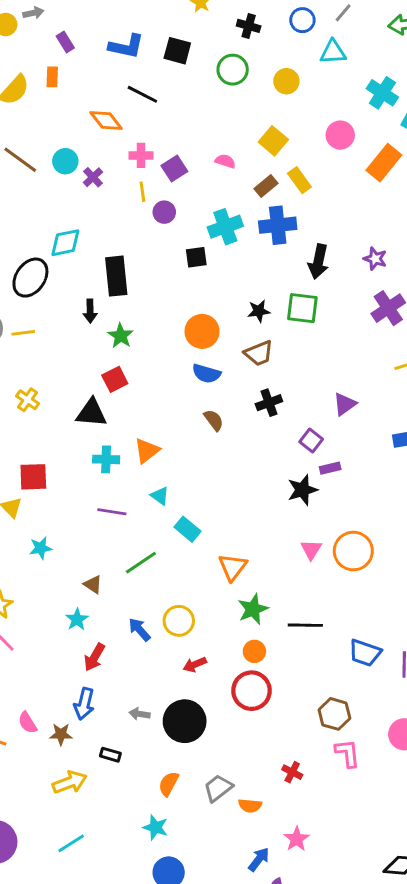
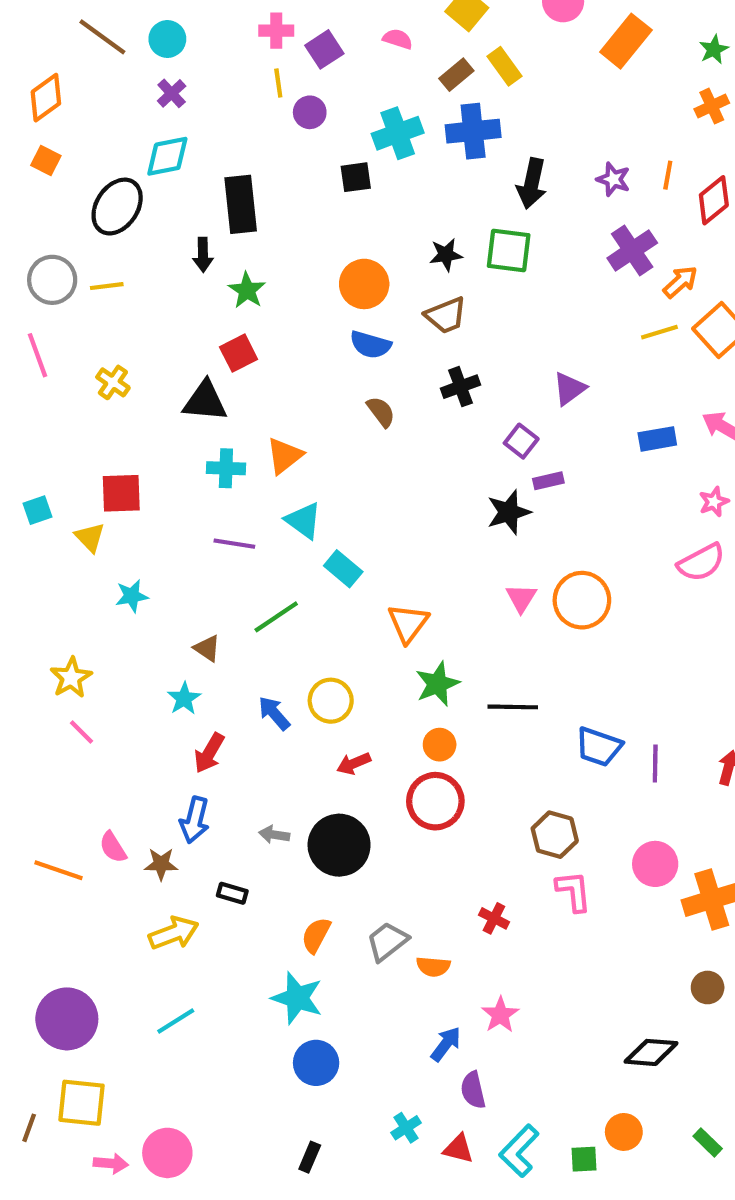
purple cross: (93, 177) -> (172, 93), moved
cyan triangle: (160, 496) -> (303, 521), size x1.4
cyan star: (156, 827) -> (297, 998), size x1.4

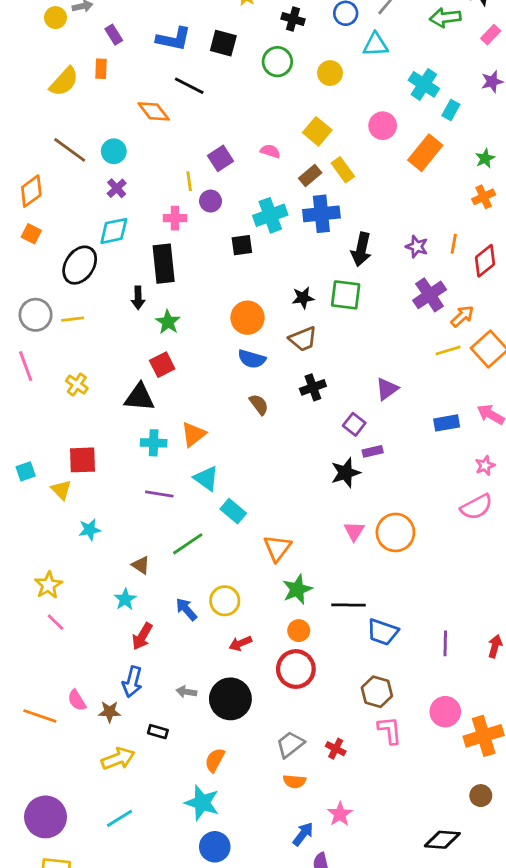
pink cross: (276, 31) -> (175, 218), moved
blue trapezoid: (599, 747) -> (383, 632), moved
gray trapezoid: (387, 941) -> (290, 744), moved

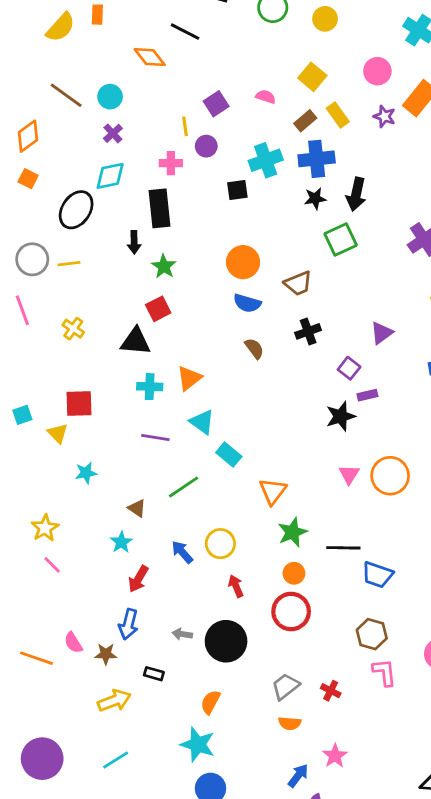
purple star: (417, 247) -> (384, 116), moved
green square: (346, 295) -> (341, 239), turned -32
black star: (303, 298) -> (315, 198), moved
red arrow: (240, 643) -> (236, 586), turned 90

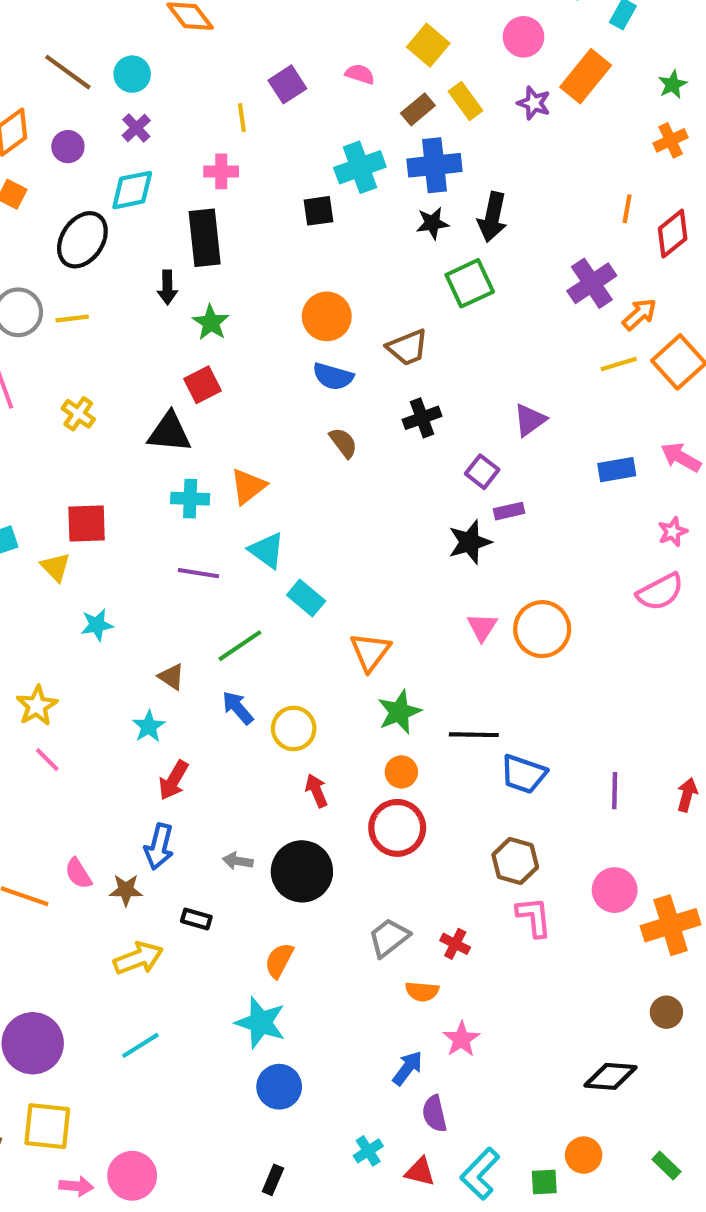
purple circle: (206, 146) -> (68, 147), moved
blue arrow: (182, 552) -> (238, 708), moved
orange semicircle: (290, 723) -> (422, 991), moved

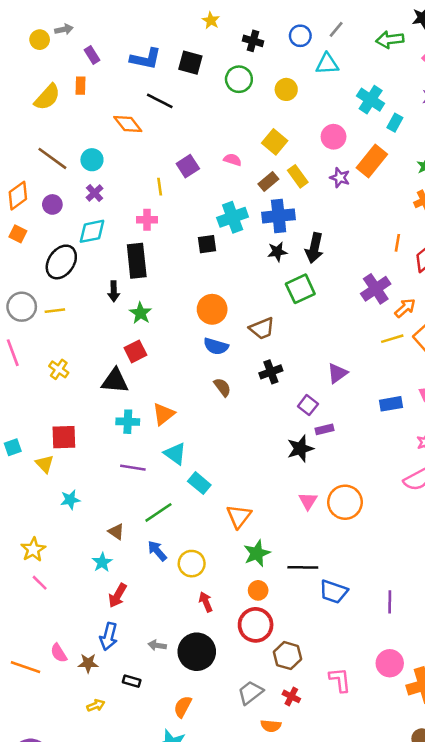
brown hexagon: (515, 861) -> (287, 656), moved
yellow arrow: (138, 958) -> (96, 705), size x0.6

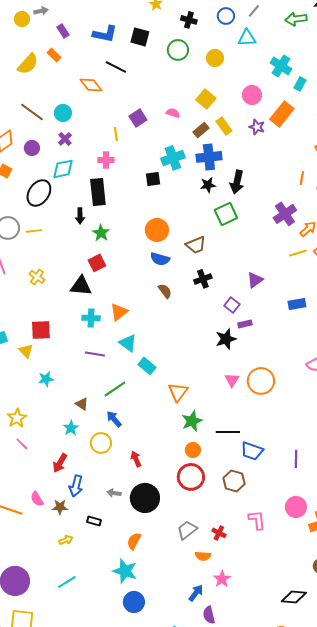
orange rectangle: (80, 86) -> (54, 55), turned -48
yellow circle: (192, 564) -> (101, 443), moved
red arrow: (118, 596) -> (60, 463), moved
red arrow: (206, 602) -> (136, 459), moved
brown hexagon: (287, 656) -> (234, 481), moved

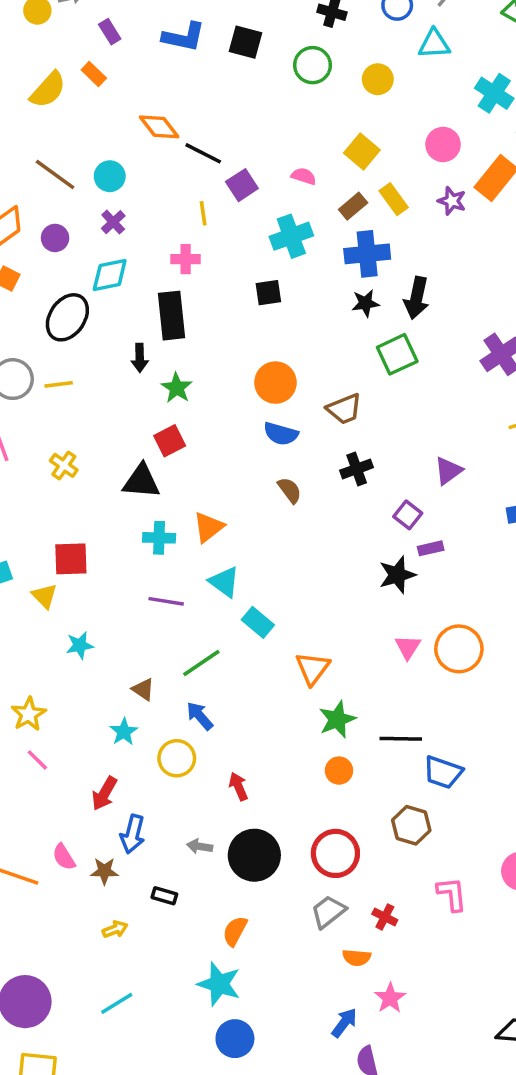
black line: (116, 67) -> (203, 153), moved
cyan cross: (173, 158) -> (291, 236), moved
red circle: (191, 477) -> (335, 853), moved

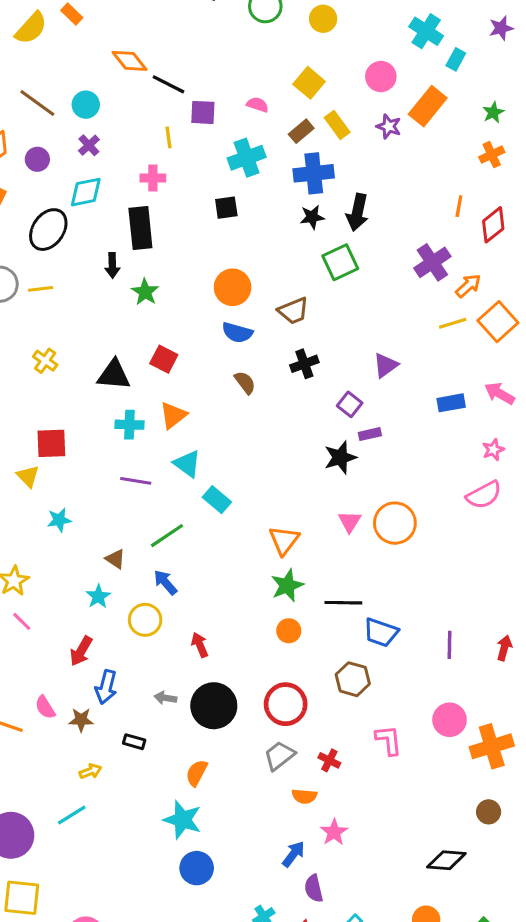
purple square: (242, 185) -> (203, 112), turned 36
red square: (170, 441) -> (164, 359), moved, turned -36
orange triangle: (313, 668) -> (284, 540), moved
cyan line: (117, 1003) -> (72, 815), moved

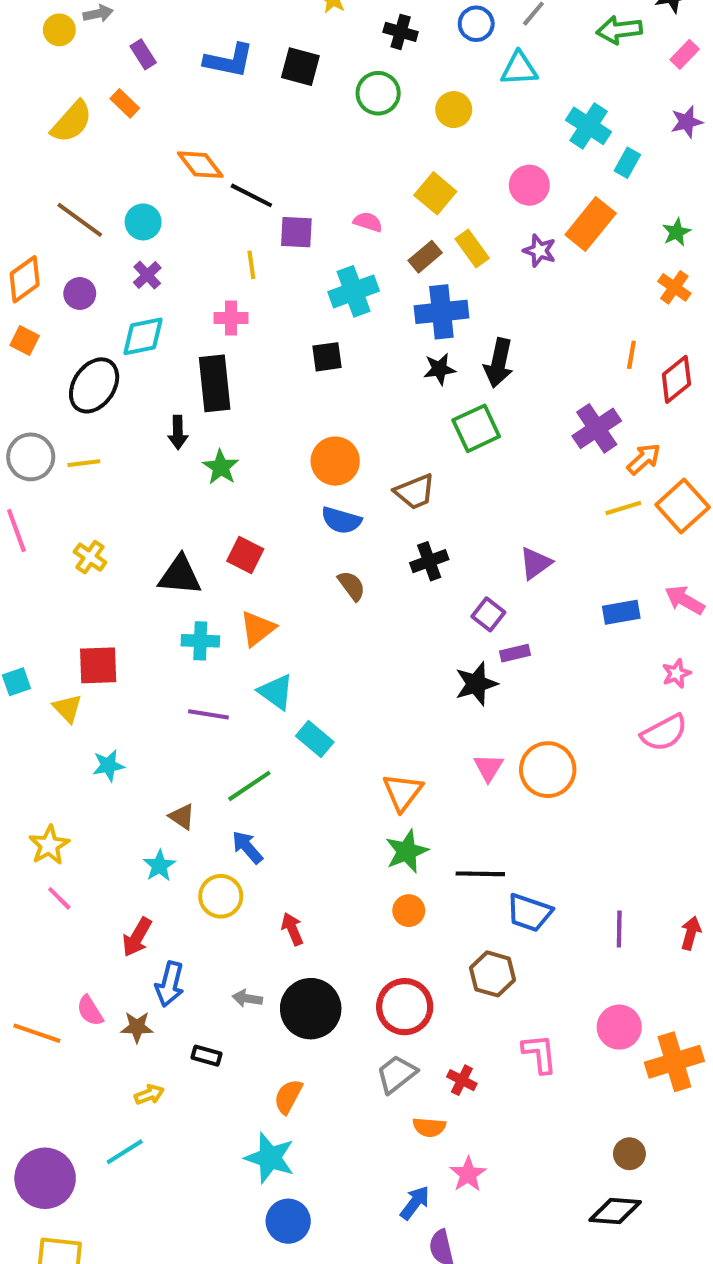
orange cross: (492, 155) -> (674, 287), turned -30
brown circle: (489, 812) -> (629, 1154), moved

